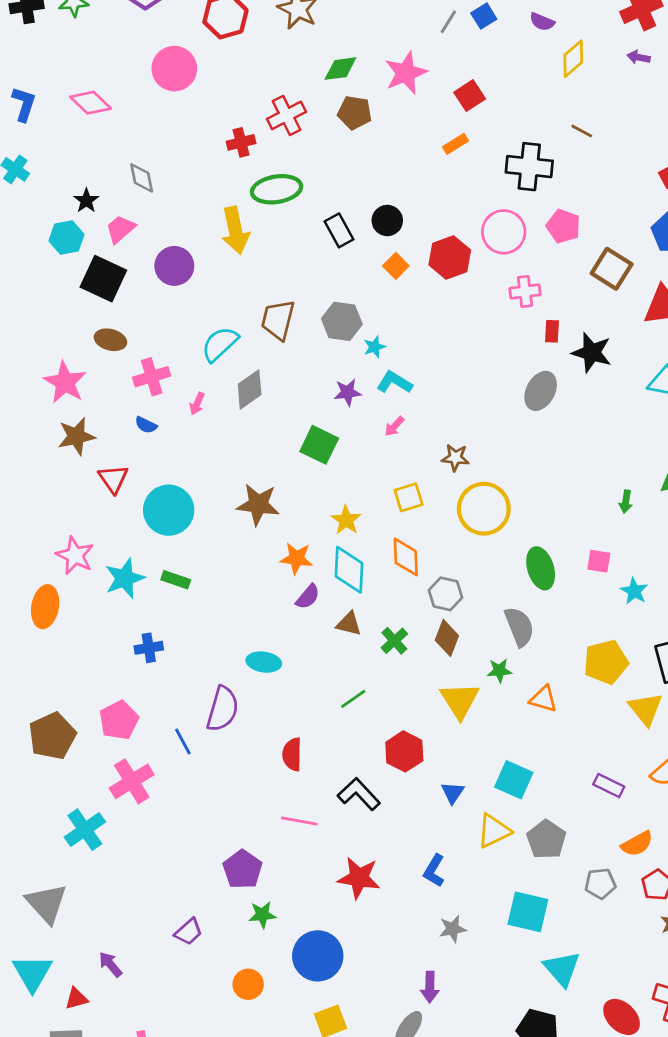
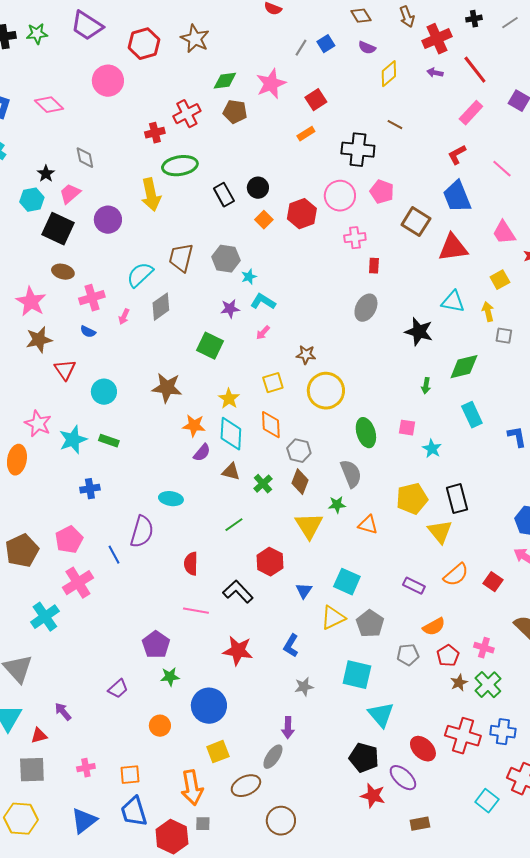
black star: (592, 353) -> (419, 332), moved
cyan circle: (169, 510) -> (104, 392), size x0.7

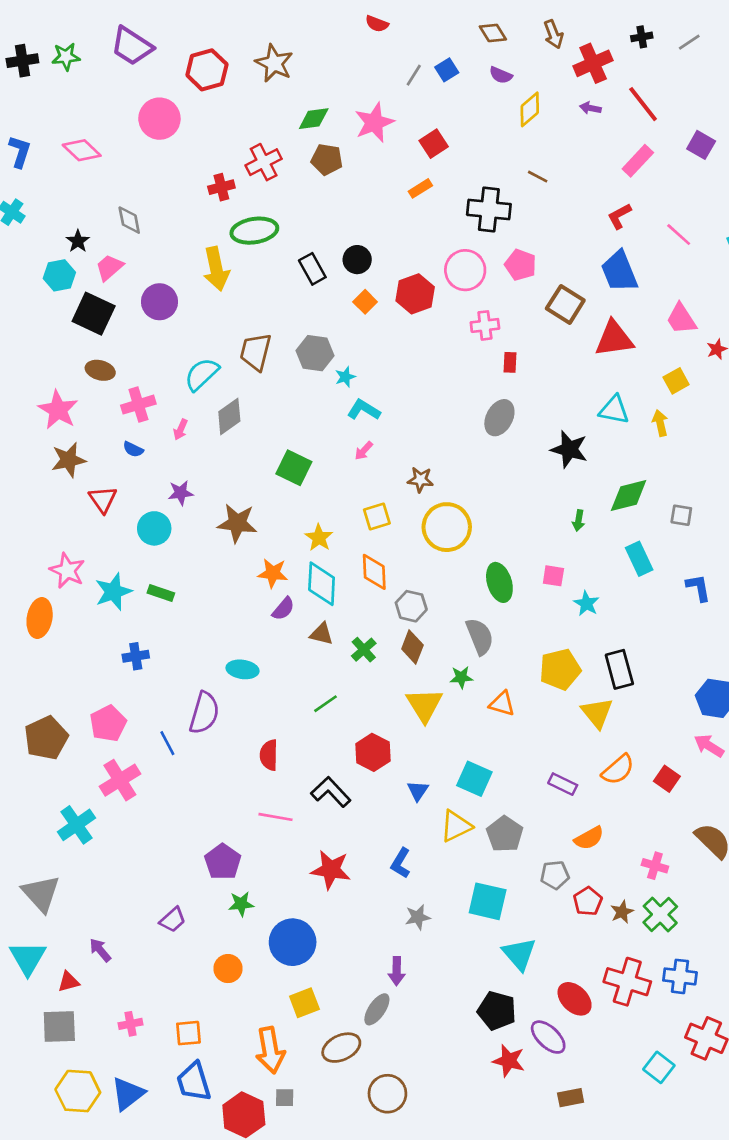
purple star: (230, 309) -> (181, 493), moved
gray square: (504, 336) -> (681, 515), moved
red pentagon: (448, 656) -> (588, 901), moved
yellow hexagon: (21, 819) -> (78, 1091), moved

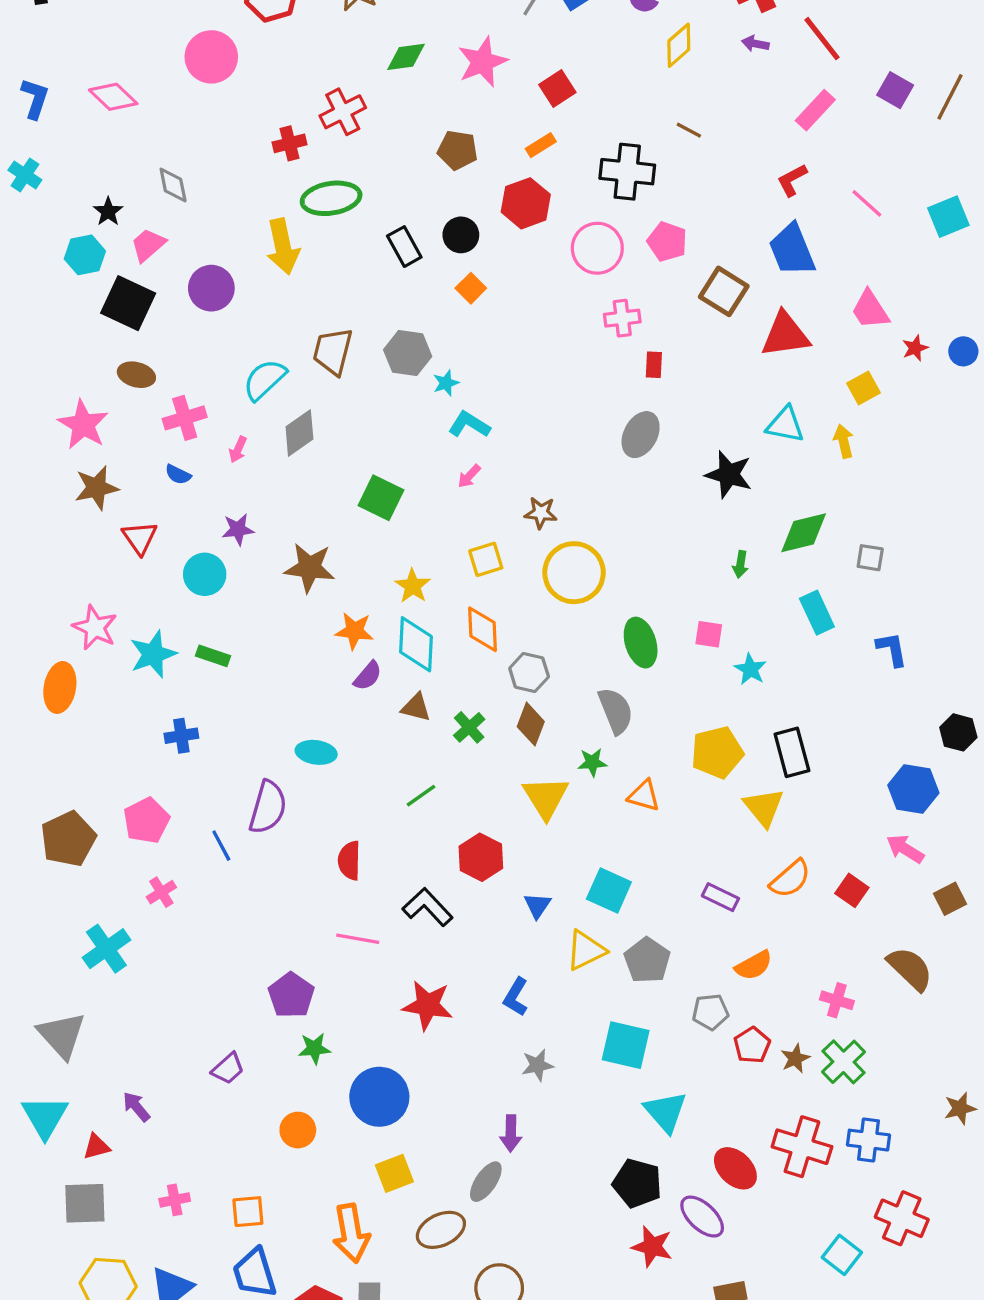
brown pentagon: (327, 159) -> (458, 150), moved
red hexagon: (415, 294) -> (526, 203), moved
pink cross: (120, 780) -> (161, 892), size x0.6

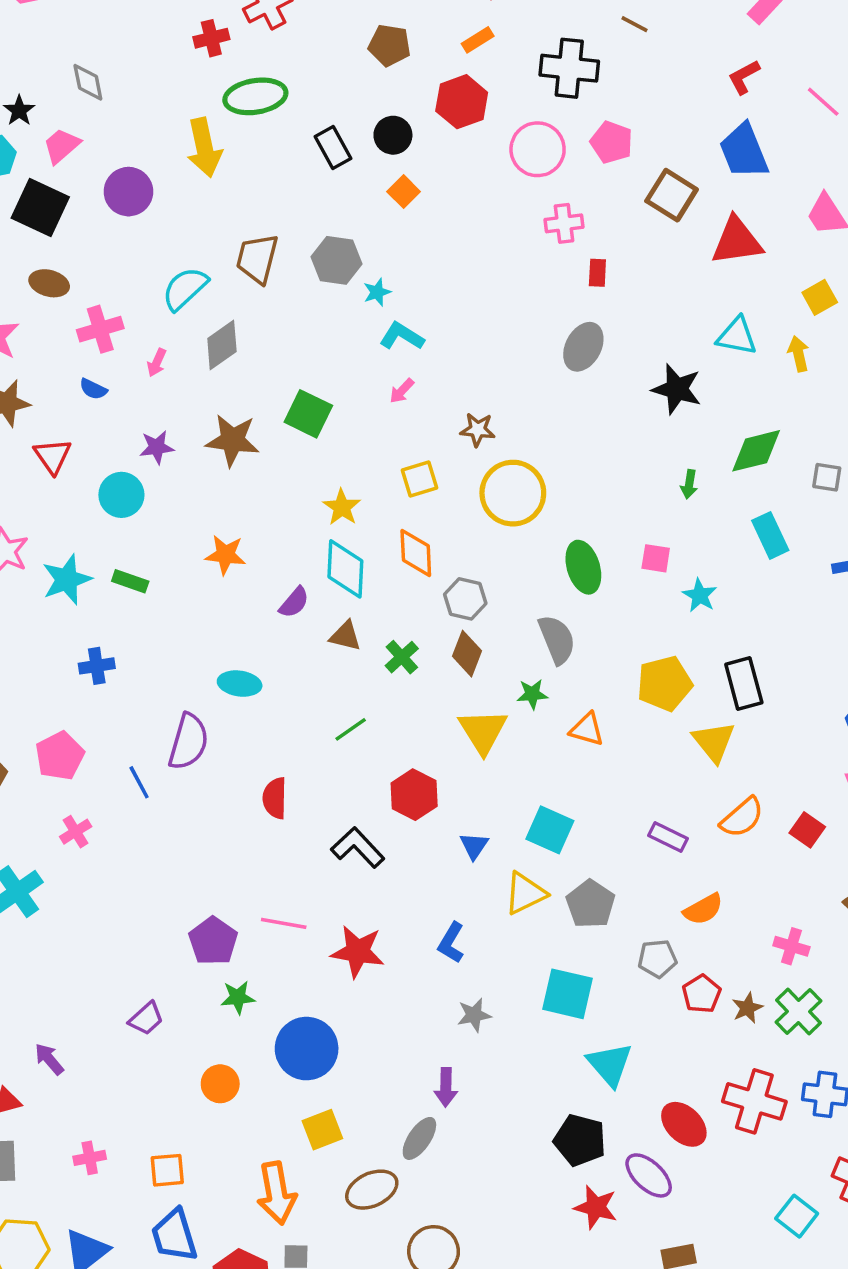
brown star: (309, 568) -> (232, 440), moved
orange star: (354, 631) -> (225, 555), moved
pink line: (358, 939) -> (284, 923), moved

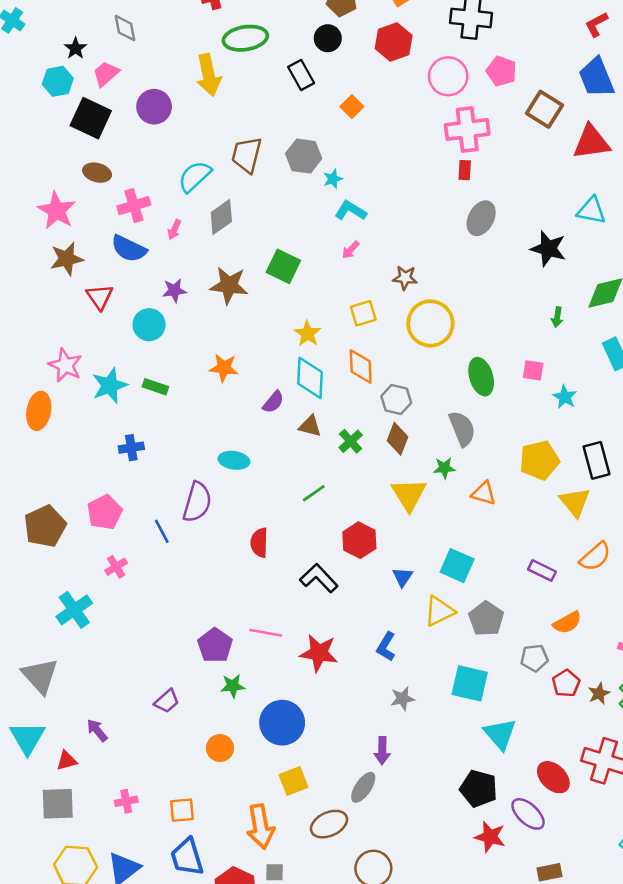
black circle: (393, 135) -> (328, 38), moved
pink cross: (564, 223) -> (467, 129), size x1.6
red rectangle: (597, 273) -> (465, 170), moved
blue semicircle: (93, 389) -> (129, 249), size x1.8

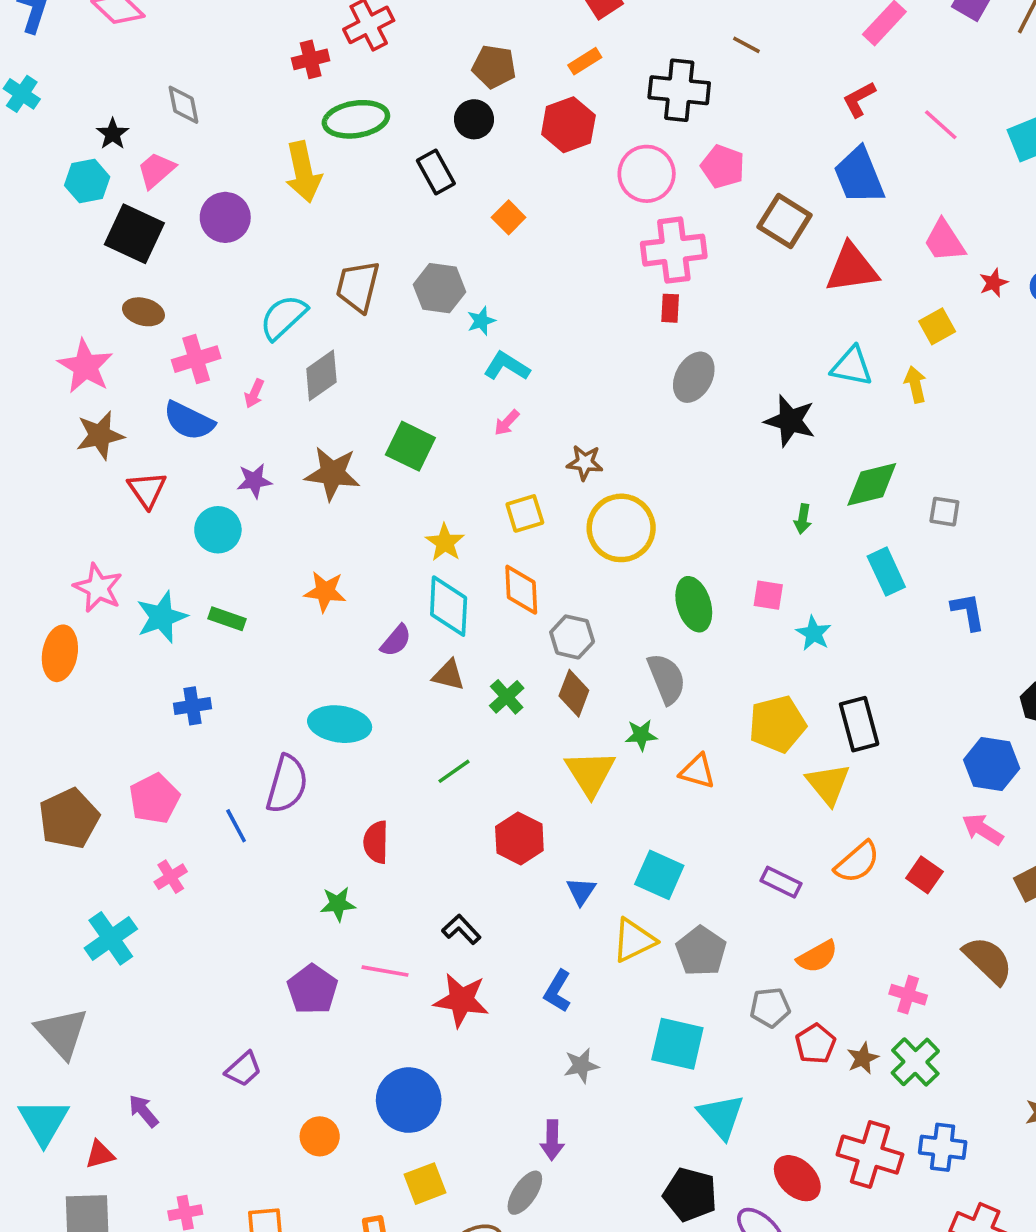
cyan ellipse: (234, 460) -> (340, 724), size x1.4
black L-shape: (319, 578) -> (461, 929), moved, size x0.7
green star: (233, 686) -> (338, 904), moved

